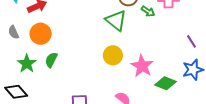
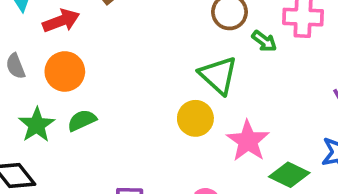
green triangle: (116, 20) -> (218, 75), moved
green semicircle: (51, 60) -> (82, 120), turned 35

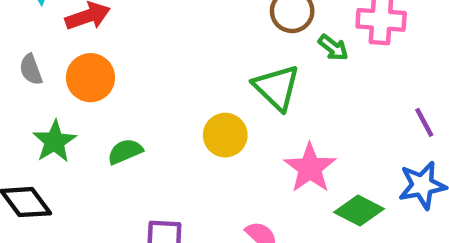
yellow circle: (195, 118) -> (225, 135), moved
green semicircle: (82, 120) -> (125, 152), moved

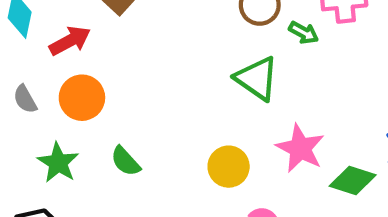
yellow circle: (225, 135) -> (229, 167), moved
green semicircle: (125, 152) -> (125, 161), turned -100

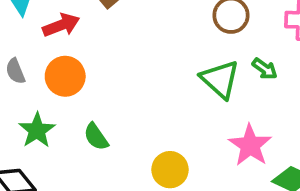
green arrow: (304, 33) -> (265, 69), moved
yellow circle: (229, 167) -> (170, 170), moved

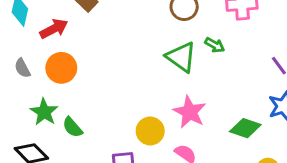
green semicircle: (96, 137) -> (72, 127), moved
pink star: (250, 145) -> (190, 112), moved

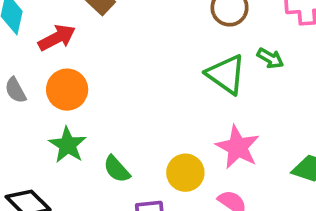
green star: (44, 112) -> (68, 145), moved
green semicircle: (72, 127) -> (117, 169), moved

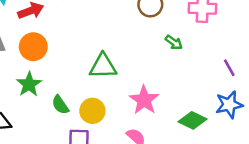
green triangle: (226, 74) -> (103, 66), moved, turned -44
yellow circle: (185, 173) -> (92, 111), moved

